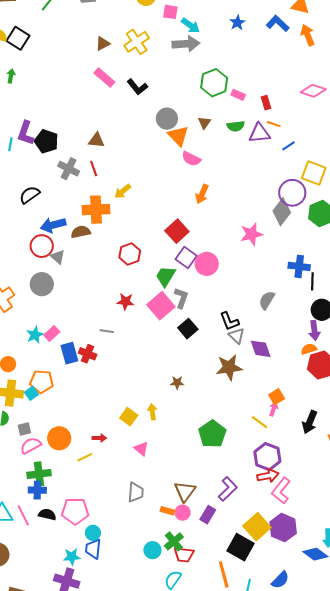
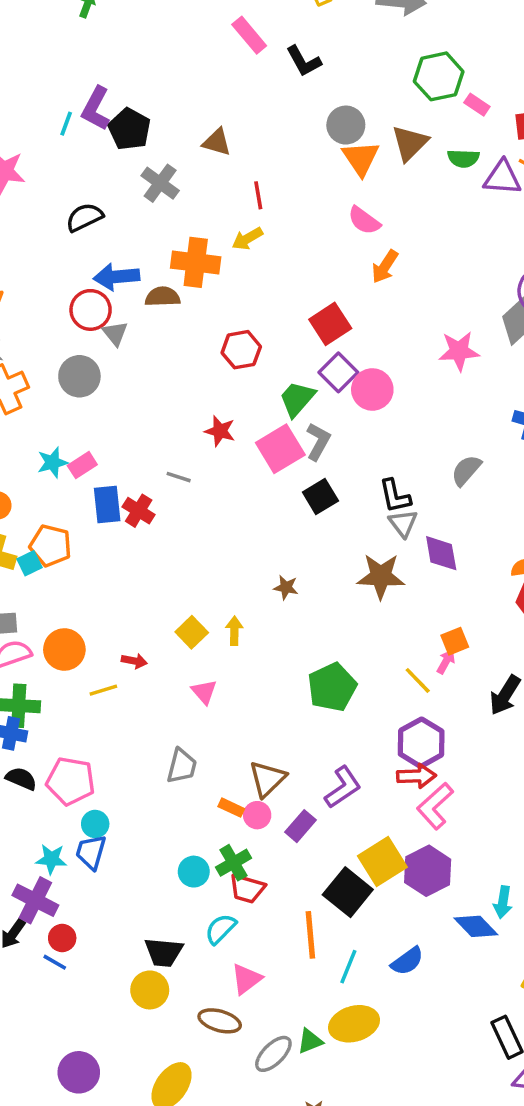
brown triangle: (204, 123) -> (410, 143), size x1.6
pink semicircle: (191, 159) -> (364, 221), moved
red line: (94, 169) -> (258, 195), moved

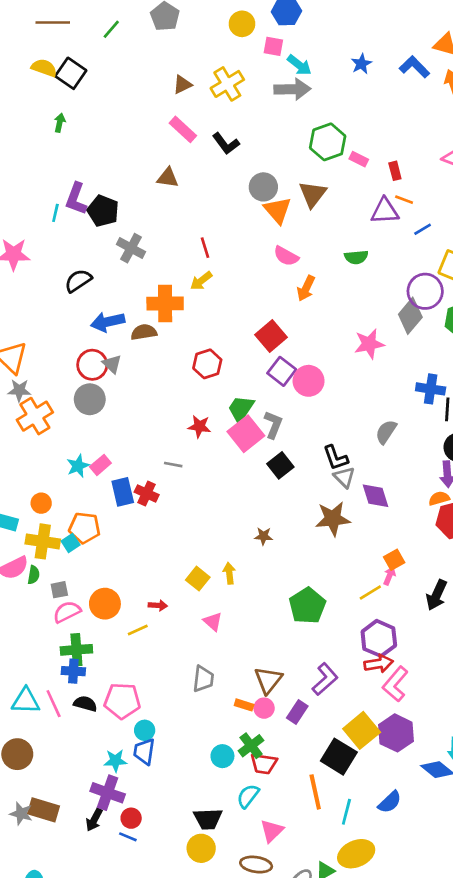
brown triangle: (217, 142) -> (168, 178), moved
green semicircle: (463, 158) -> (356, 257), moved
red circle: (91, 310) -> (92, 365), moved
green trapezoid: (297, 399) -> (241, 409), moved
yellow line: (418, 680) -> (370, 593), turned -70

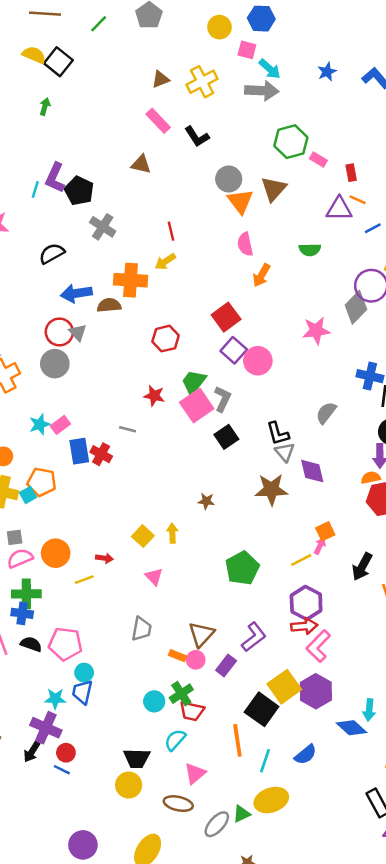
pink semicircle: (286, 256) -> (245, 244), turned 45

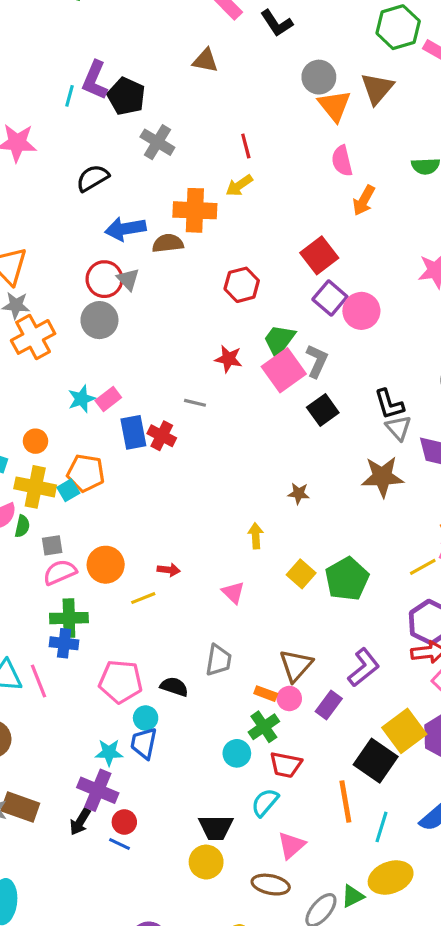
yellow square: (143, 536) -> (301, 574), moved
black semicircle: (31, 644) -> (174, 687), moved
green cross: (181, 694) -> (264, 727), moved

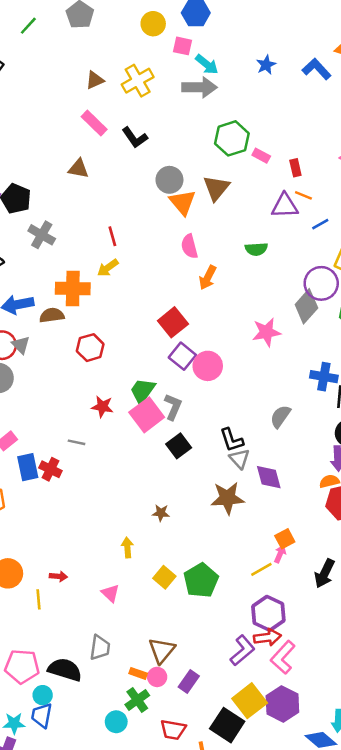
red hexagon: (242, 285) -> (90, 348), moved
yellow line: (143, 598) -> (39, 599), turned -72
purple L-shape: (364, 667) -> (242, 650), moved
black semicircle: (174, 687) -> (65, 670), size x1.5
red trapezoid: (286, 765) -> (173, 730), moved

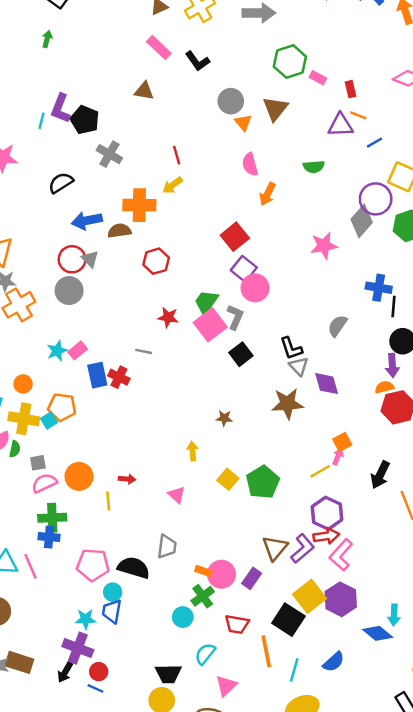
orange triangle: (182, 202) -> (243, 122), size x0.7
pink circle: (208, 366) -> (255, 288), moved
brown triangle: (162, 650) -> (275, 548), moved
pink circle: (157, 677) -> (221, 574), size x1.5

